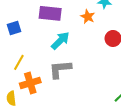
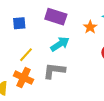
yellow line: (19, 62) -> (26, 55), moved
orange cross: (30, 83) -> (23, 78), turned 30

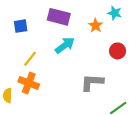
gray L-shape: (54, 71) -> (92, 82), moved

